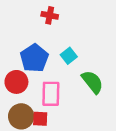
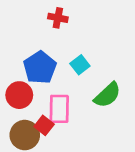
green semicircle: (92, 82) -> (107, 95), turned 85
red square: (40, 119) -> (44, 125), moved, turned 35

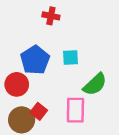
cyan square: (80, 65) -> (71, 57), turned 35
pink rectangle: (59, 109) -> (75, 110), moved

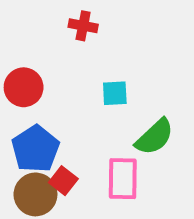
blue pentagon: (35, 60) -> (35, 149), moved
red circle: (17, 84) -> (24, 87), moved

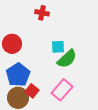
green semicircle: (155, 137) -> (67, 59), moved
pink rectangle: (123, 179) -> (62, 90), turned 40

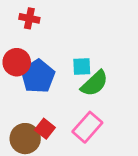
red cross: (42, 13) -> (29, 18), moved
blue pentagon: (18, 75) -> (38, 76), moved

